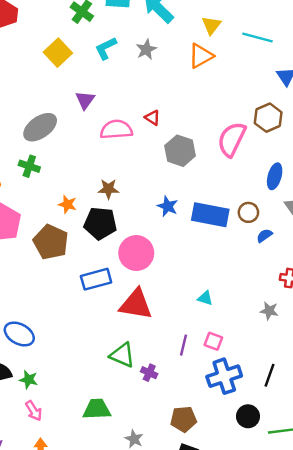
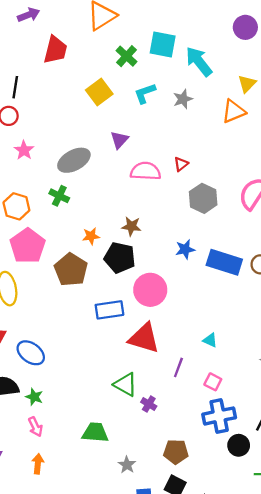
red triangle: (152, 118) -> (181, 164), turned 42
orange star: (67, 204) -> (91, 236), turned -30
blue star: (168, 206) -> (185, 249), turned 30
purple line: (183, 345) -> (178, 367), moved
black circle: (248, 416) -> (239, 445), moved

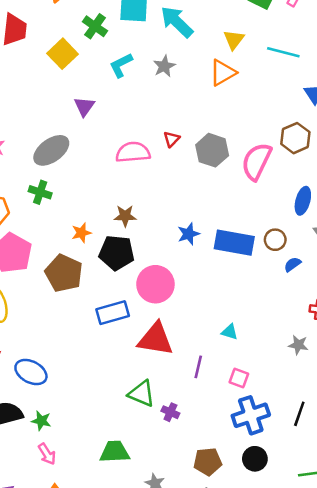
yellow square: (99, 92) -> (62, 54), moved
purple triangle: (119, 140) -> (84, 106), moved
gray hexagon: (203, 198) -> (212, 150), moved
black circle: (239, 445) -> (255, 459), moved

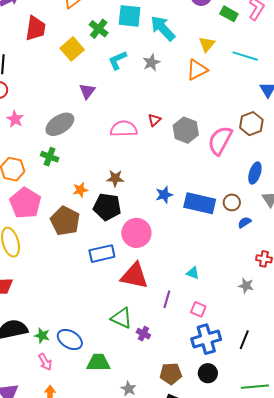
blue ellipse: (31, 372) -> (70, 340), moved

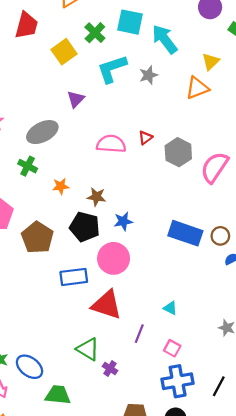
cyan L-shape: (117, 60) -> (112, 69), size x1.4
orange star: (80, 190) -> (61, 186), moved
blue star: (164, 195) -> (123, 221), moved

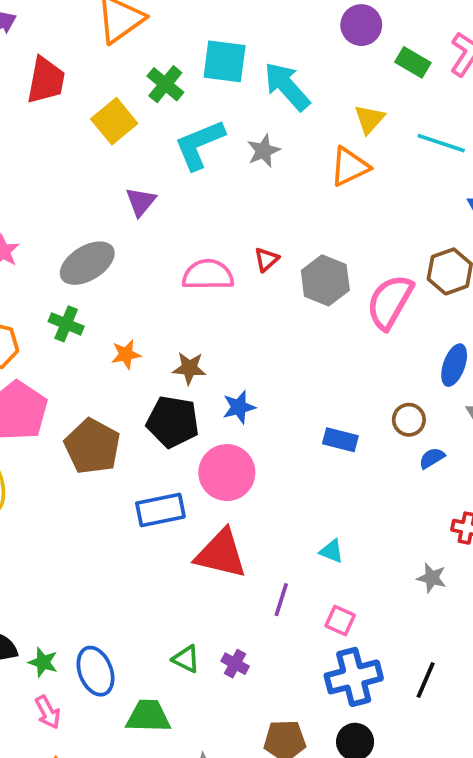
blue rectangle: (185, 233) -> (340, 440), moved, size x0.6
green triangle: (88, 349) -> (186, 659), moved, size x0.7
blue ellipse: (29, 367) -> (95, 671), turned 36

